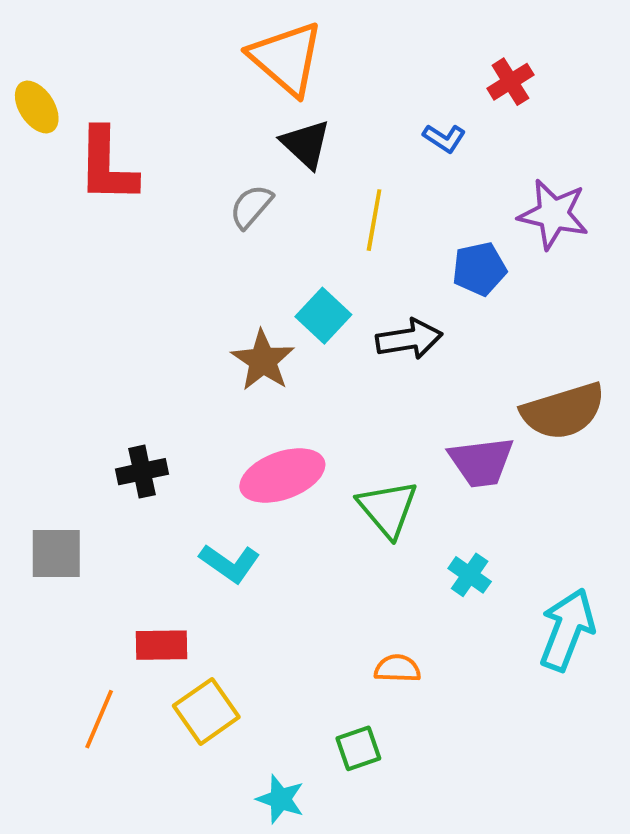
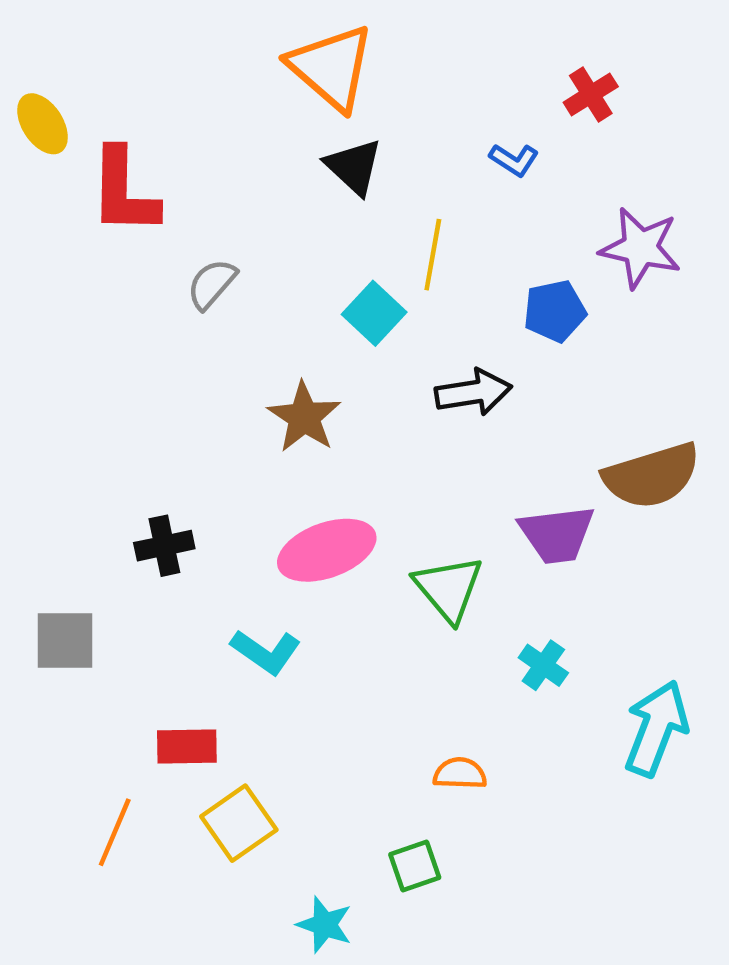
gray semicircle: (251, 206) -> (212, 284), moved
cyan square: (323, 316) -> (374, 313), moved

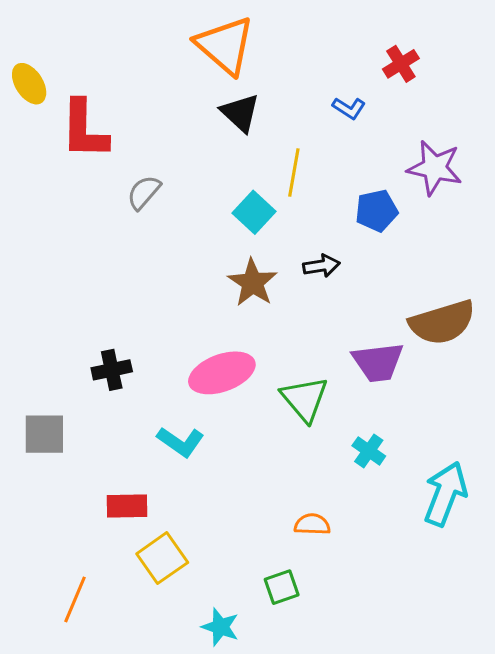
black arrow: (473, 392) -> (321, 266), size x0.7
brown star: (304, 417) -> (253, 283), moved
orange line: (115, 832) -> (75, 599), moved

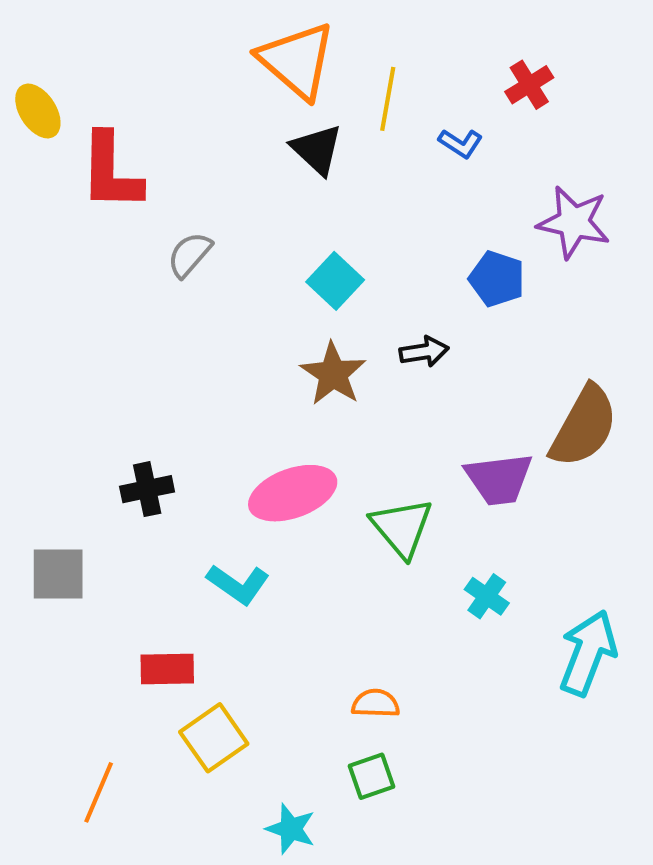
yellow line: (294, 172) -> (388, 99), moved
blue pentagon: (376, 211) -> (497, 279), turned 30
brown semicircle: (442, 322) -> (584, 426), turned -44
orange semicircle: (312, 524) -> (376, 703), moved

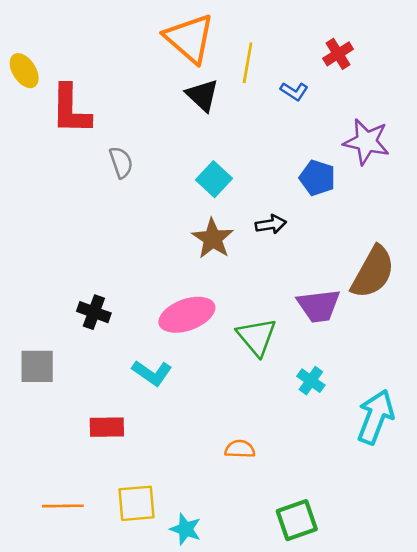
gray semicircle: (190, 255) -> (121, 162), turned 120
black cross: (147, 489) -> (94, 312), turned 32
yellow square: (214, 738) -> (137, 503), moved, turned 30
green square: (372, 776) -> (297, 520), moved, size x1.4
orange line: (99, 792) -> (63, 506), turned 66

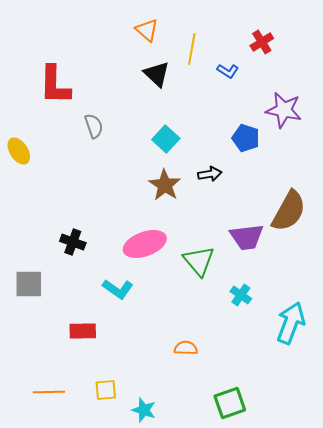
orange triangle: (189, 38) -> (147, 30), size x0.6
yellow ellipse: (24, 71) -> (19, 151), moved
yellow square: (137, 503) -> (106, 390), size x0.7

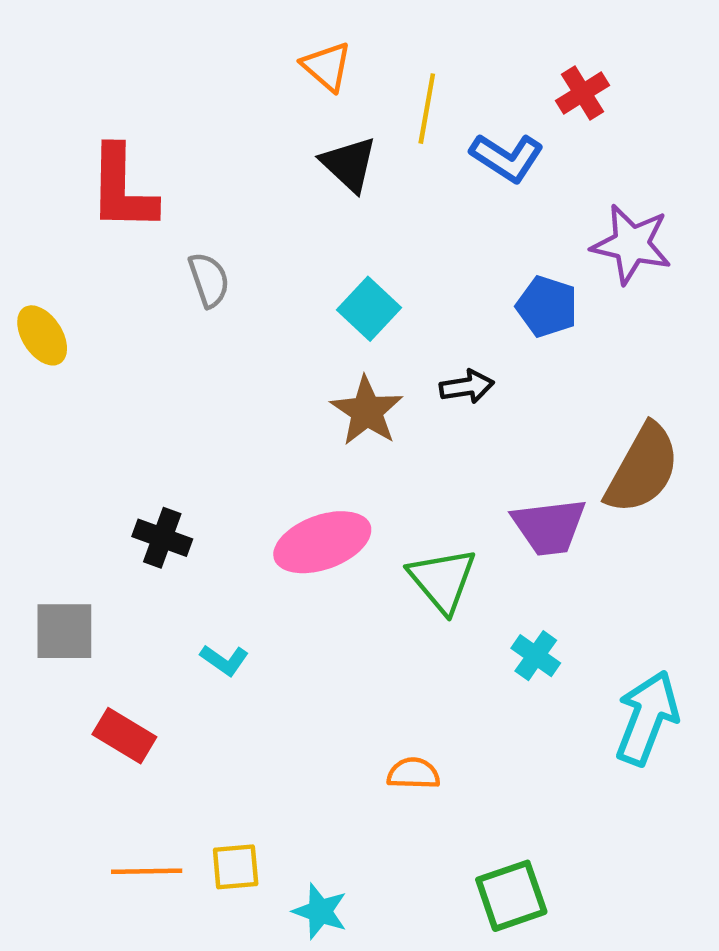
blue L-shape: (228, 71) -> (507, 158), size x1.5
cyan L-shape: (118, 289) -> (224, 660), moved, size x0.7
red rectangle: (83, 331) -> (124, 736), moved, turned 32
orange line: (49, 392) -> (147, 871), moved

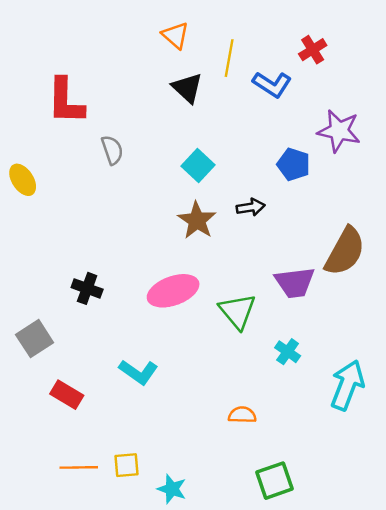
gray square: (64, 631) -> (35, 339), turned -33
cyan L-shape: (224, 660) -> (138, 372), moved, size x1.5
orange semicircle: (413, 773) -> (242, 415), moved

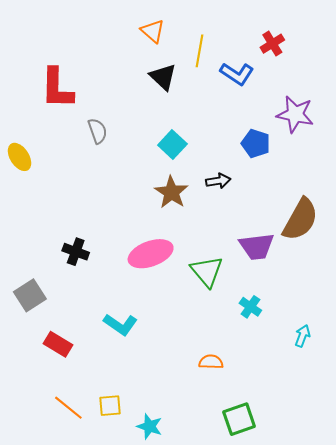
cyan arrow: (347, 385) -> (302, 336), size x0.5
orange line: (79, 467) -> (68, 408), turned 40

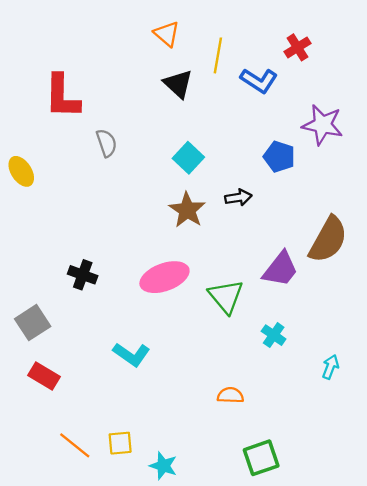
purple trapezoid: (257, 246) -> (280, 269), turned -45
red rectangle: (58, 344) -> (44, 376), moved

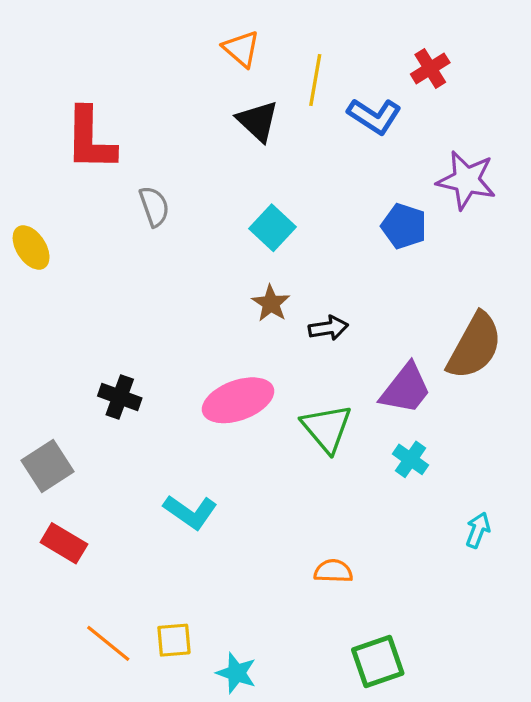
black arrow: (238, 198) -> (328, 328), moved
brown star: (187, 210) -> (271, 303), size x0.7
cyan cross: (274, 335) -> (411, 459), moved

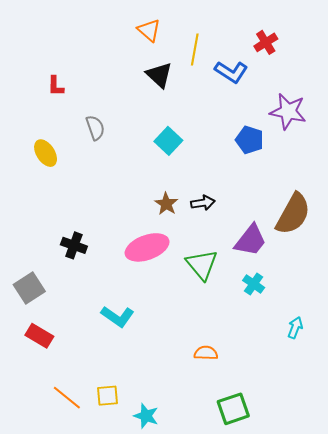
red L-shape: (90, 139) -> (56, 86), size x0.5
yellow ellipse: (31, 248) -> (46, 153), moved
brown star: (271, 303) -> (166, 204), moved

